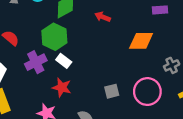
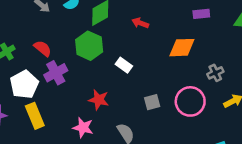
white rectangle: (64, 61) -> (124, 65), moved
purple cross: (36, 62) -> (56, 73), moved

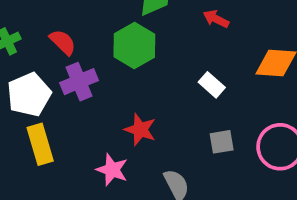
white rectangle: (124, 65) -> (212, 85), moved

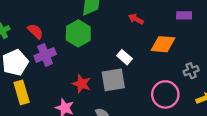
red arrow: (216, 19) -> (136, 19), moved
gray square: (222, 142) -> (113, 80), moved, size x1.6

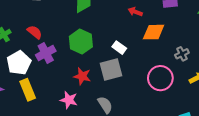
red arrow: (136, 19) -> (135, 12), moved
green hexagon: (78, 33) -> (81, 42), moved

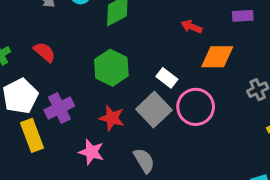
purple cross: (46, 53) -> (59, 108), moved
gray square: (111, 70) -> (154, 110), turned -30
pink circle: (160, 78) -> (196, 107), moved

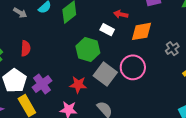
red semicircle: (45, 52) -> (26, 48), turned 63
green hexagon: (111, 68) -> (88, 50), moved
white rectangle: (167, 78) -> (107, 30), moved

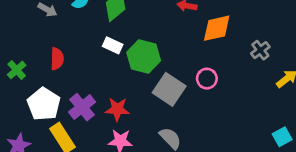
white rectangle: (107, 30) -> (113, 45), moved
pink circle: (133, 67) -> (207, 79), size x0.6
red star: (78, 85) -> (117, 109), moved

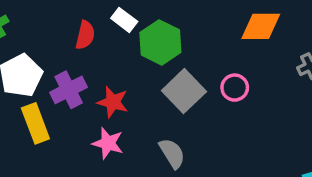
red semicircle: (57, 59) -> (85, 35), moved

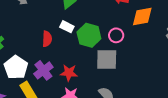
pink circle: (235, 88) -> (116, 35), moved
gray square: (184, 91) -> (107, 60), turned -35

